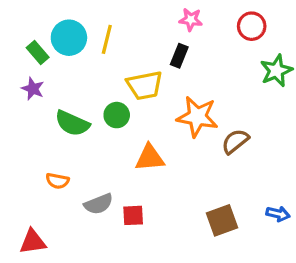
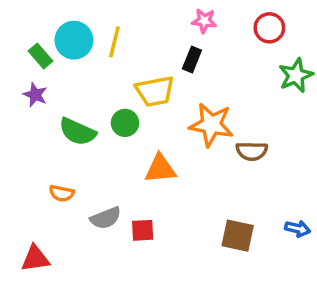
brown semicircle: (235, 141) -> (252, 151), turned -140
brown square: (222, 220) -> (238, 236), turned 32

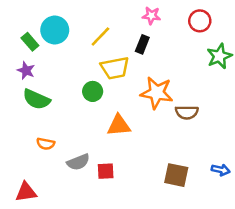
yellow line: (114, 42) -> (100, 37), moved, turned 30
green semicircle: (77, 132) -> (36, 99), moved

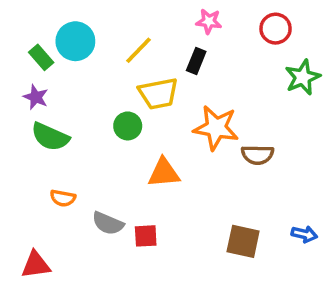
gray semicircle: (78, 162) -> (108, 223), turned 45

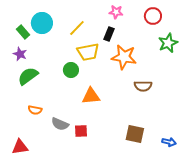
orange star: (216, 128) -> (124, 57), moved
green semicircle: (50, 137) -> (28, 76), turned 120
blue arrow: (304, 234) -> (169, 142), moved

